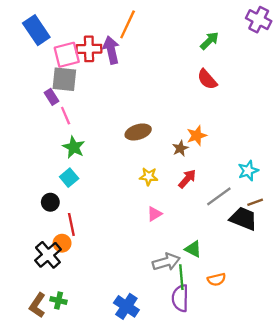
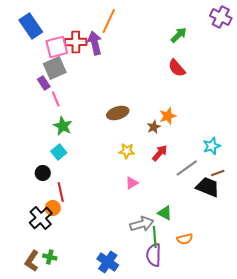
gray square: (64, 79) -> (55, 68), turned -30

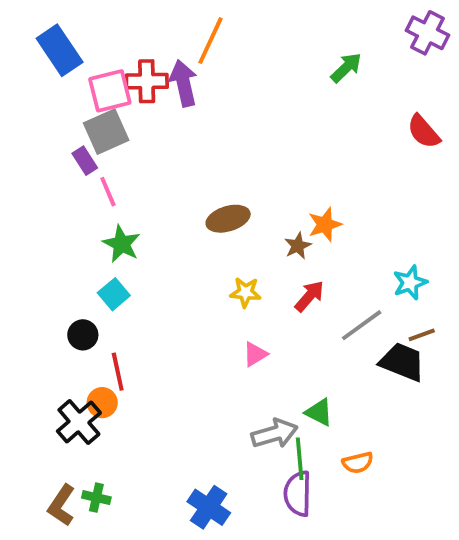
red semicircle: (177, 68) -> (424, 132), moved

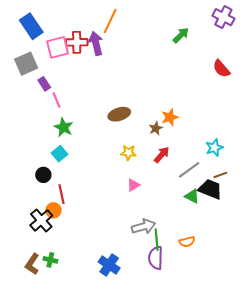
gray square: (106, 132) -> (26, 64), moved
green triangle: (319, 412) -> (192, 196), moved

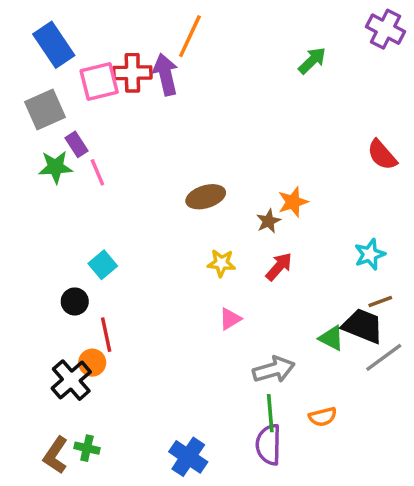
red semicircle: (221, 69) -> (382, 155), moved
green star: (64, 127) -> (56, 167), moved, turned -30
gray line: (189, 170) -> (384, 357), moved
gray arrow: (144, 227) -> (274, 370), moved

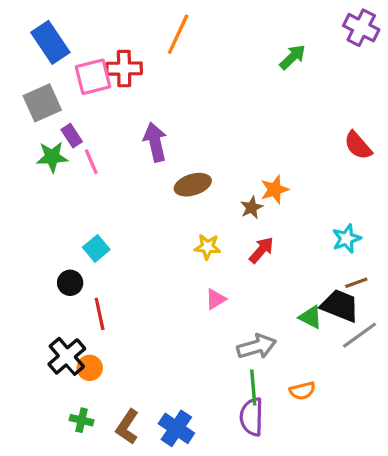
purple arrow: (166, 75) -> (155, 142), moved
orange circle: (92, 363) -> (90, 368), moved
brown L-shape: (56, 455) -> (127, 427), moved

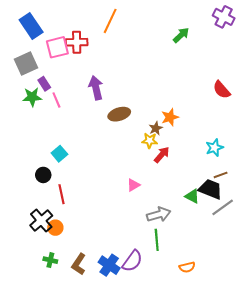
yellow star: (207, 247) -> (150, 140), moved
orange semicircle: (302, 391) -> (187, 267), moved
purple semicircle: (252, 417) -> (132, 261), moved, turned -145

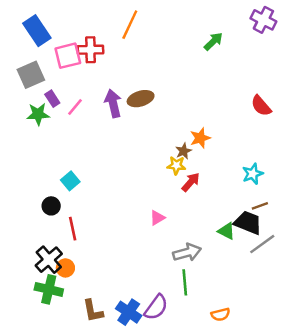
pink line: (56, 100) -> (75, 107), moved, turned 63
brown ellipse: (119, 114) -> (141, 99), moved
green cross: (50, 260) -> (49, 289), moved, size x1.6
brown L-shape: (79, 264) -> (93, 311), turned -45

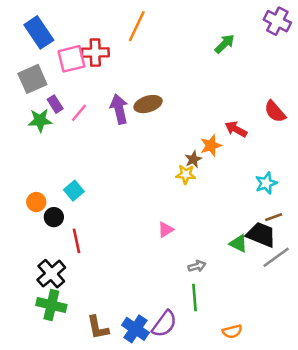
red arrow: (191, 182) -> (236, 129), moved, turned -102
gray arrow: (187, 252) -> (197, 266), size x0.6
orange circle: (65, 268) -> (36, 202), moved

